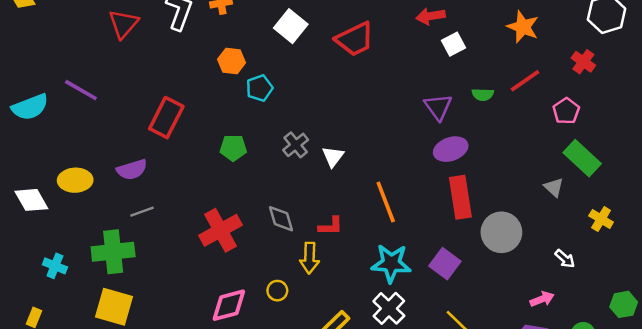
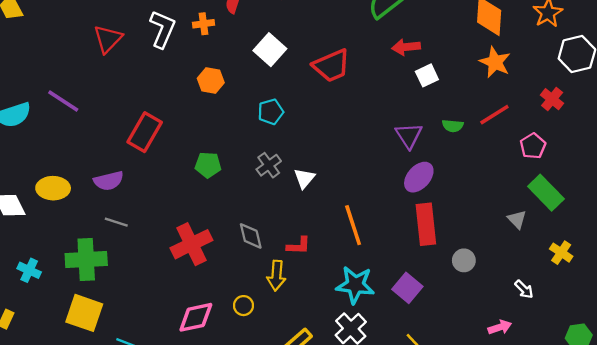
cyan pentagon: (259, 88) -> (271, 112), moved
purple ellipse: (451, 149) -> (419, 177), turned -32
gray line: (142, 212) -> (116, 222), turned 35
gray circle: (501, 232) -> (464, 260), size x0.6

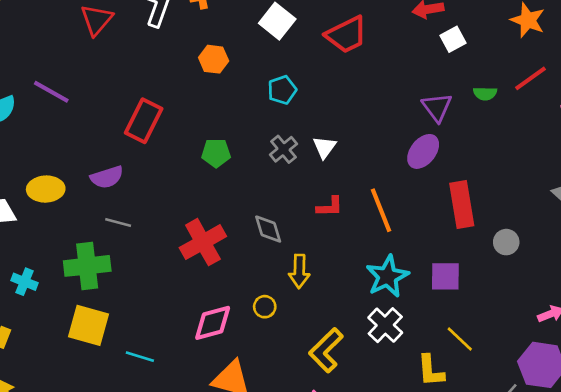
purple ellipse: (419, 177) -> (423, 151), moved
white triangle: (304, 178) -> (324, 147), moved
red L-shape: (299, 246) -> (330, 207), moved
cyan star: (355, 285) -> (387, 276), turned -30
purple square: (407, 288) -> (445, 276), turned -36

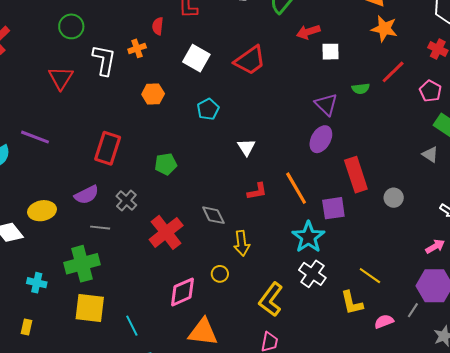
white square: (453, 39) -> (330, 52), turned 36
gray cross: (283, 149) -> (126, 201), moved
purple square: (445, 276) -> (333, 208), moved
cyan line: (140, 357) -> (132, 326), turned 55

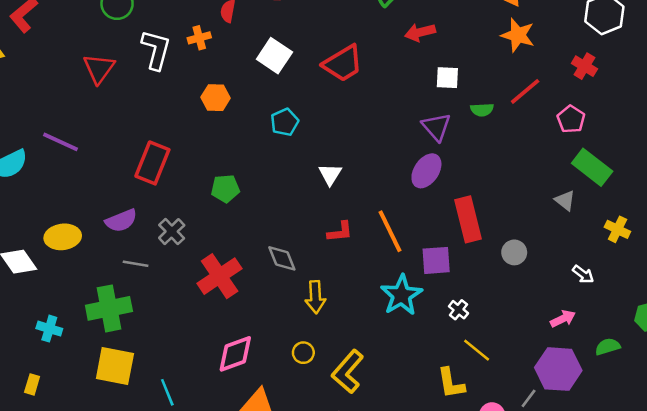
white square: (330, 52) -> (447, 78), moved
yellow circle: (220, 274) -> (303, 353), moved
white cross: (312, 274) -> (458, 310), moved, size x0.6

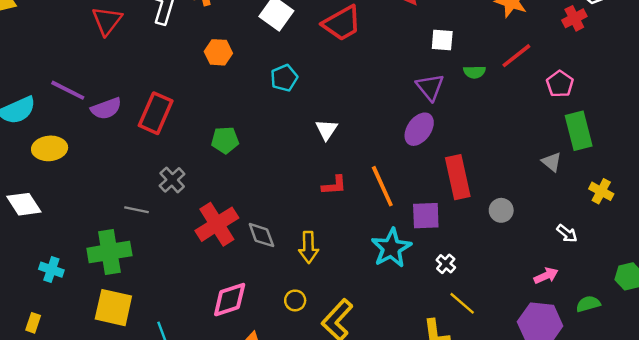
red cross: (584, 66) -> (574, 18), moved, turned 30
green rectangle: (592, 167) -> (579, 131), turned 36
purple semicircle: (121, 221) -> (106, 109), moved
yellow ellipse: (63, 237) -> (50, 148), moved
gray diamond: (282, 258) -> (261, 235), moved

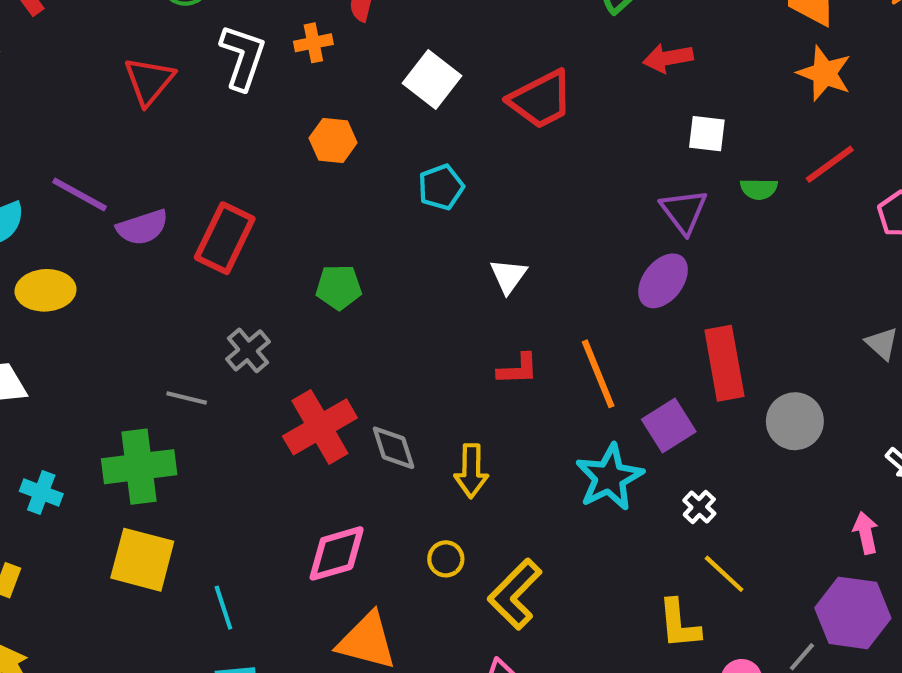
gray circle: (501, 210) -> (795, 421), size x1.4
purple square: (426, 216) -> (669, 426), turned -32
pink arrow: (546, 276) -> (866, 533), turned -80

